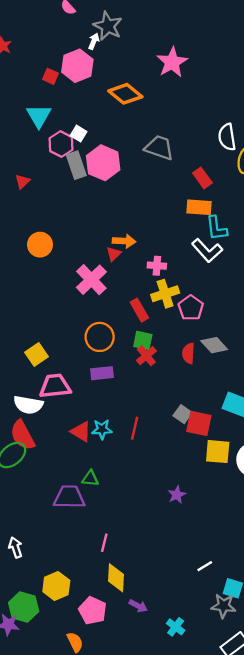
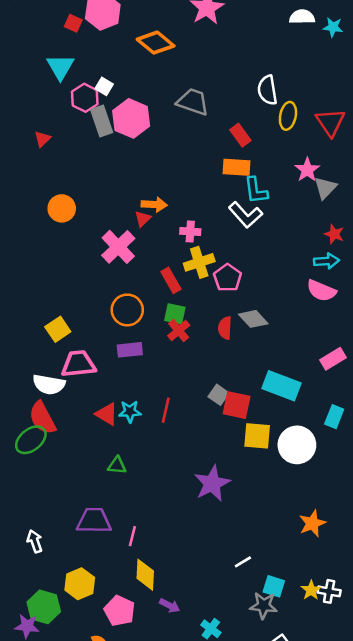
purple star: (177, 495) -> (212, 483), size x1.8
purple trapezoid: (69, 497) -> (94, 521), moved

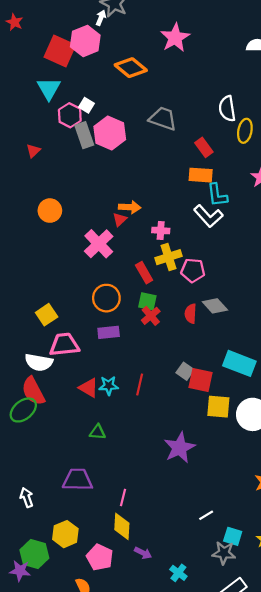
red square: (73, 23) -> (60, 51), size x2.0
pink pentagon: (228, 278) -> (193, 270), turned -30
pink line: (132, 536) -> (123, 498), moved

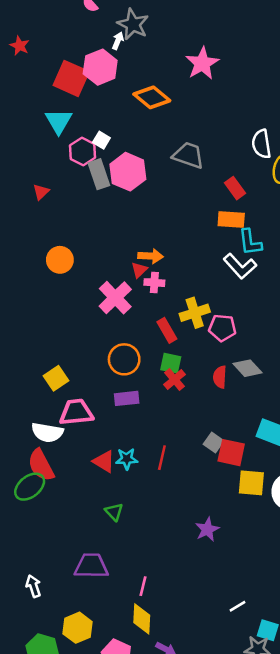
pink cross: (161, 230) -> (154, 283), moved
green triangle: (98, 432) -> (114, 512), turned 42
purple star: (180, 448) -> (207, 529), size x0.7

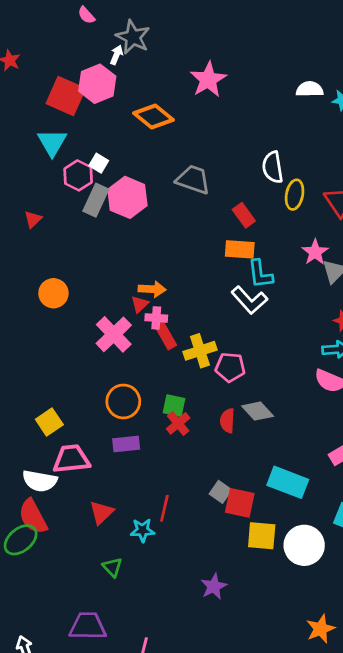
gray rectangle: (99, 174) -> (96, 200), turned 44
red rectangle: (167, 330) -> (166, 336), moved
cyan star: (127, 459) -> (143, 530), moved
red triangle: (104, 461) -> (101, 512), turned 45

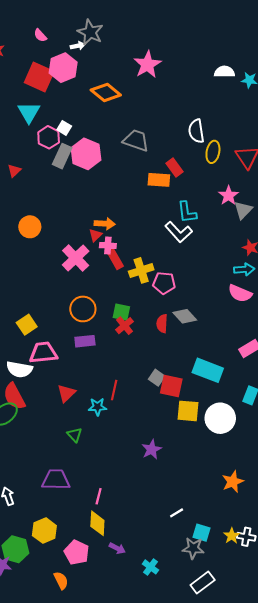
pink semicircle: (86, 15) -> (40, 35), moved
white arrow: (116, 55) -> (78, 46), turned 56
orange rectangle: (240, 249) -> (159, 180), moved

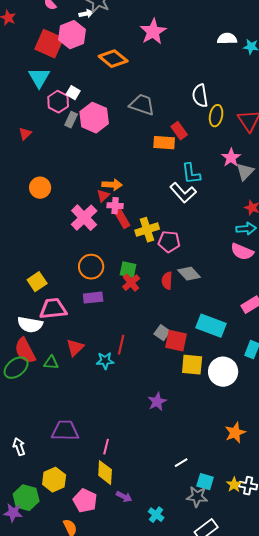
gray rectangle: (62, 156) -> (71, 120), size x0.7
green triangle: (75, 435) -> (51, 363), moved, turned -42

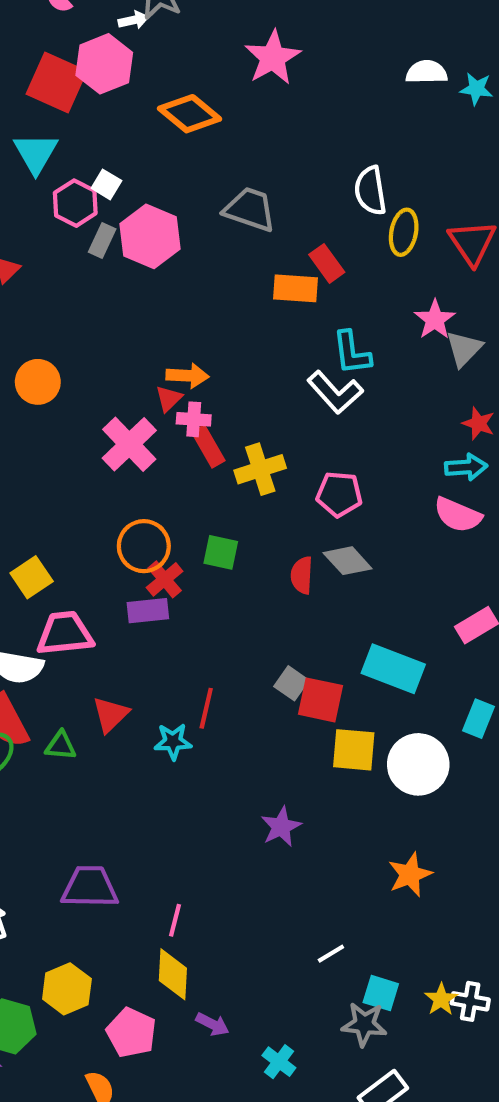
pink pentagon: (169, 242) -> (339, 494), moved
red cross: (131, 283) -> (165, 579), moved
orange star: (235, 433) -> (410, 875), moved

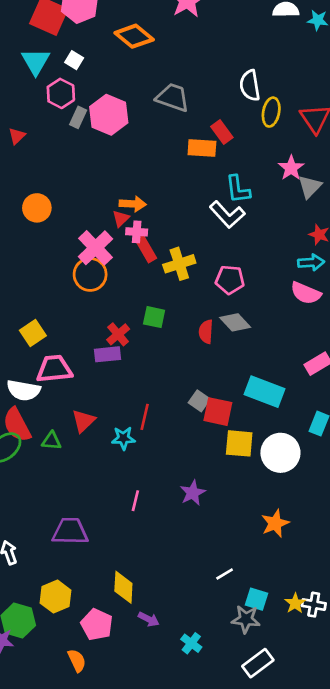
white square: (106, 184) -> (74, 60), moved
orange circle: (144, 546) -> (90, 274), moved
pink line: (175, 920) -> (135, 501), moved

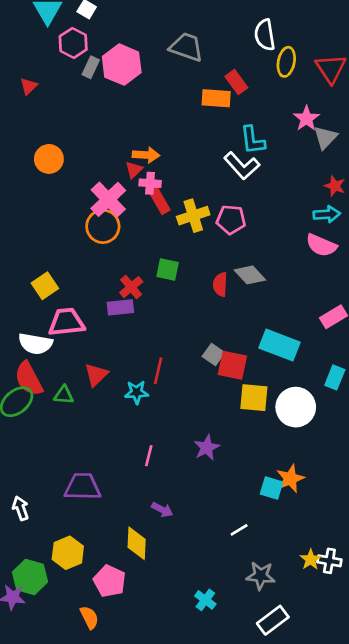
pink pentagon: (230, 280) -> (231, 220), moved
cyan square: (256, 599) -> (271, 488), moved
purple arrow: (149, 619) -> (162, 510), moved

